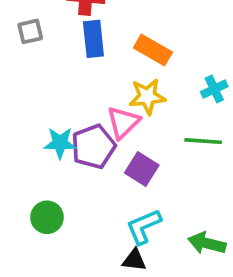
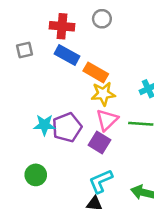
blue rectangle: (93, 39) -> (67, 55), turned -55
orange rectangle: (153, 50) -> (96, 72), moved
pink triangle: (123, 122) -> (107, 120), moved

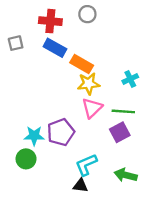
cyan star: (44, 125) -> (34, 136), moved
purple pentagon: (67, 127) -> (61, 132), moved
purple square: (99, 142) -> (120, 132), moved, turned 30

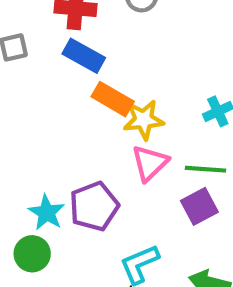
orange rectangle: (82, 64) -> (113, 99), moved
cyan star: (34, 136) -> (47, 213), turned 30

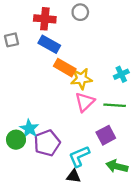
purple pentagon: (94, 206) -> (47, 143), moved
purple square: (199, 206) -> (106, 135), moved
green circle: (32, 254) -> (16, 140), moved

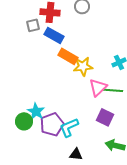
gray square: (12, 40) -> (33, 25), moved
pink triangle: (85, 102) -> (98, 87), moved
purple square: (106, 135) -> (105, 117), turned -36
cyan L-shape: (79, 156) -> (69, 127), moved

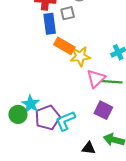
gray square: (33, 25) -> (68, 13), moved
blue rectangle: (54, 35) -> (50, 24), turned 54
black triangle: (76, 154) -> (89, 148), moved

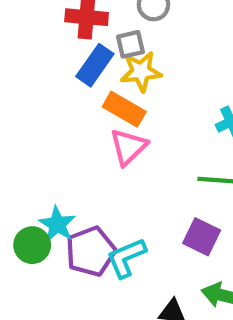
blue rectangle: (50, 24) -> (95, 65), turned 42
yellow star: (80, 56) -> (141, 72), moved
pink triangle: (96, 79) -> (128, 147), moved

